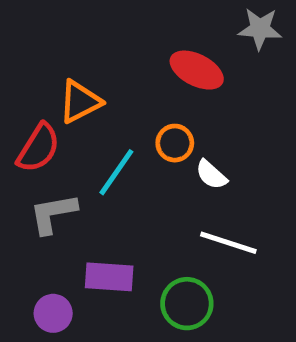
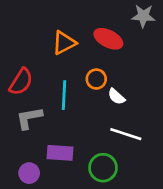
orange triangle: (80, 102) -> (64, 43), moved
cyan line: (116, 172) -> (64, 95), turned -32

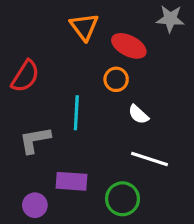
orange triangle: (64, 43) -> (84, 27), moved, turned -40
orange circle: (96, 79) -> (116, 79), moved
red semicircle: (21, 82) -> (25, 76), moved

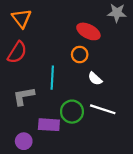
orange triangle: (84, 27) -> (22, 18), moved
green circle: (122, 199) -> (72, 112), moved

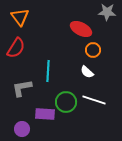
orange circle: (80, 55) -> (93, 50), moved

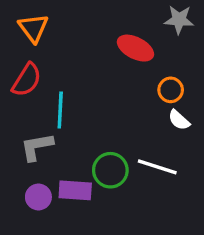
orange circle: (93, 50) -> (171, 90), moved
cyan line: (48, 71) -> (60, 110), moved
white semicircle: (87, 72) -> (179, 120), moved
purple circle: (22, 129) -> (38, 197), moved

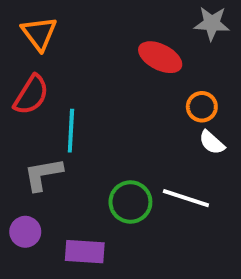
purple rectangle: (75, 190) -> (85, 252), moved
purple circle: (38, 197) -> (25, 232), moved

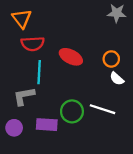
red ellipse: (160, 57) -> (71, 57), moved
red semicircle: (31, 95) -> (33, 44), moved, turned 55
purple rectangle: (85, 252) -> (47, 125), moved

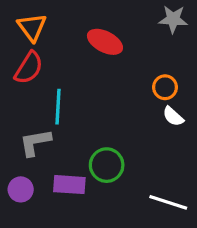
red semicircle: (33, 44) -> (29, 68), moved, turned -55
red ellipse: (71, 57) -> (105, 42), moved
white line: (103, 109) -> (168, 202), moved

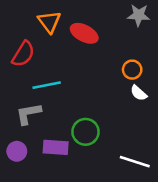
orange triangle: (32, 27) -> (49, 22), moved
cyan line: (58, 107) -> (47, 85), turned 76

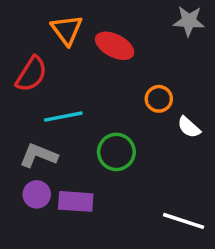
orange circle: (132, 70) -> (159, 99), moved
gray L-shape: (28, 114) -> (39, 155), turned 32
green circle: (85, 132) -> (116, 152), moved
purple circle: (17, 151) -> (37, 194), moved

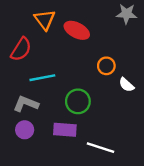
purple rectangle: (76, 201) -> (65, 130), moved
white line: (184, 221) -> (100, 148), moved

